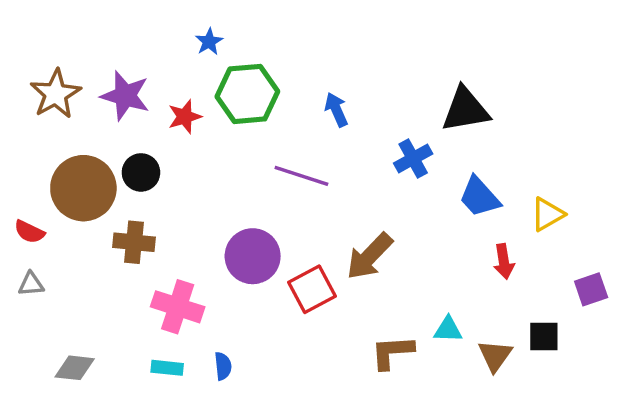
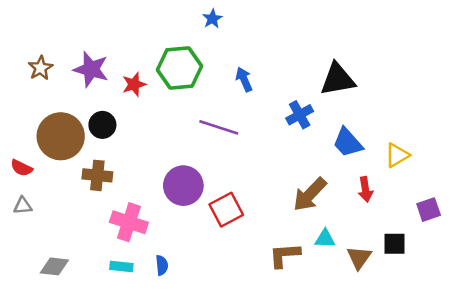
blue star: (209, 42) -> (212, 19), moved
brown star: (56, 94) -> (40, 68), size x0.7
brown arrow: (369, 256) -> (310, 194), moved

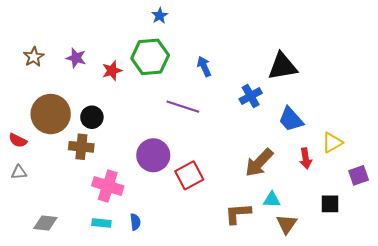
blue star: (212, 19) -> (160, 16), moved
purple star: (91, 69) -> (76, 58), size x0.7
black circle: (102, 125) -> (92, 117), moved
yellow triangle: (397, 155) -> (332, 143), moved
brown triangle: (359, 258) -> (287, 224), moved

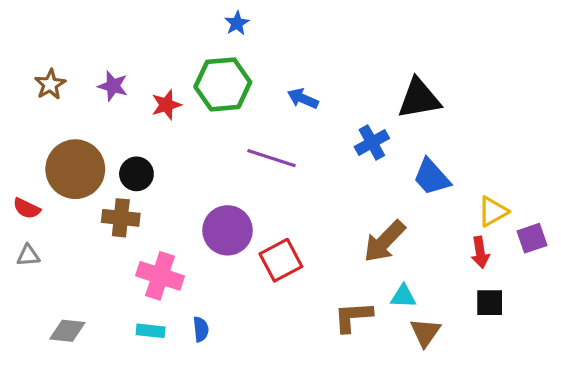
blue arrow: (204, 66) -> (303, 99), turned -42
red arrow: (306, 158) -> (480, 252), moved
purple square: (359, 175) -> (532, 238), moved

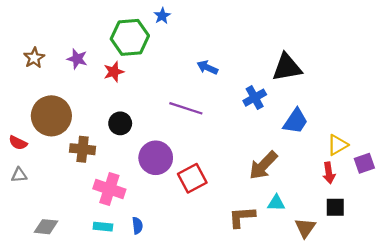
green hexagon: (223, 84) -> (130, 37), moved
black circle: (136, 174) -> (120, 123), moved
blue trapezoid: (432, 177) -> (296, 121), turned -104
brown triangle: (425, 332) -> (305, 228), moved

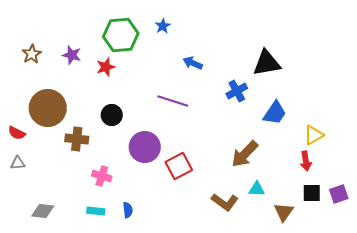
blue star: (162, 16) -> (163, 26), moved
purple square: (364, 163) -> (339, 194), moved
pink cross: (109, 189) -> (102, 176), size x0.7
brown L-shape: (242, 217) -> (225, 202), turned -140

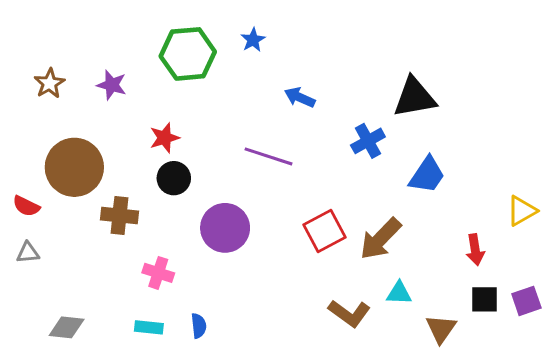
red star: (106, 67) -> (164, 138), moved
yellow triangle: (314, 135) -> (522, 211), moved
red square: (179, 166) -> (324, 231), moved

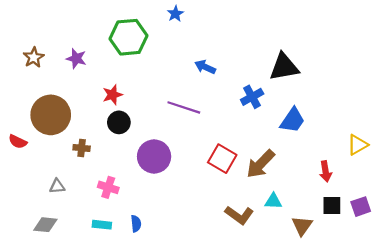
blue star: (253, 40) -> (175, 14), moved
brown cross: (119, 215) -> (82, 148), size x0.7
red square: (324, 231) -> (222, 159), turned -32
gray triangle: (28, 253) -> (57, 186), moved

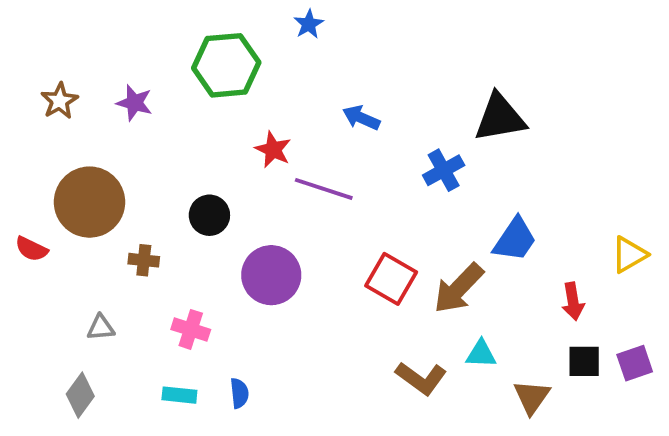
red star: (112, 95) -> (273, 150), moved, turned -30
blue trapezoid: (293, 120) -> (515, 240), moved
gray diamond: (45, 225) -> (80, 395), turned -60

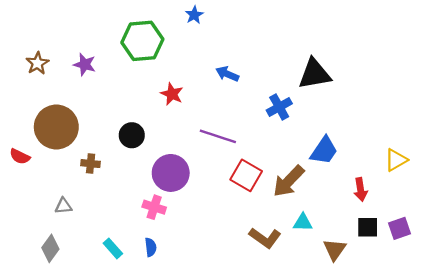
purple line: (324, 189) -> (218, 136), moved
pink cross: (191, 329) -> (154, 207), moved
cyan rectangle: (179, 395) -> (113, 248), turned 42

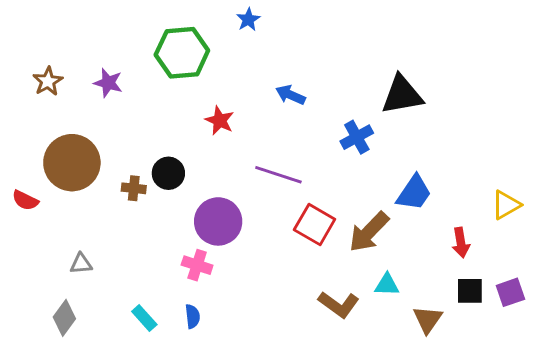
brown cross: (91, 164) -> (134, 188), moved

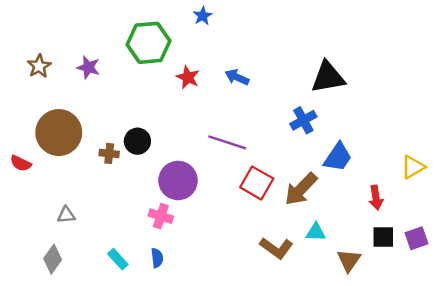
red star: (220, 120) -> (188, 77), moved
blue cross: (357, 137) -> (303, 120), moved

